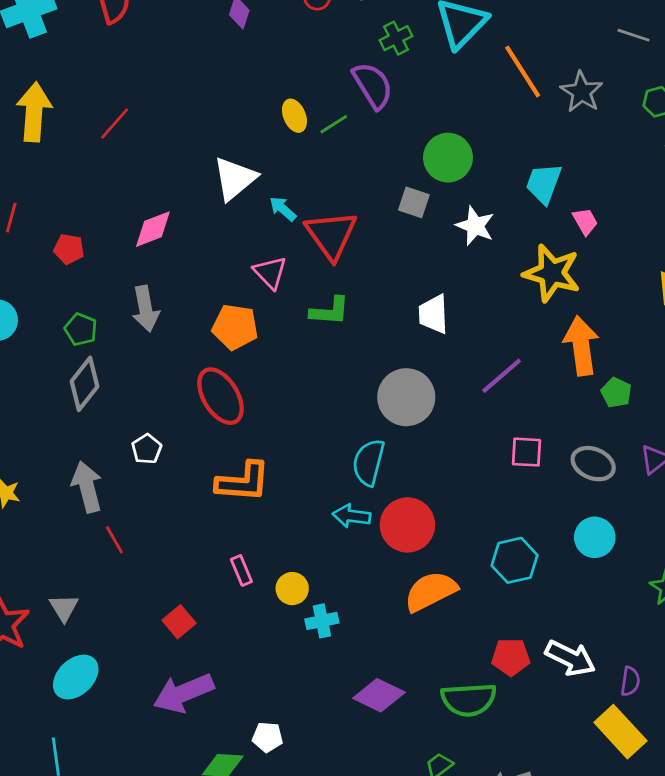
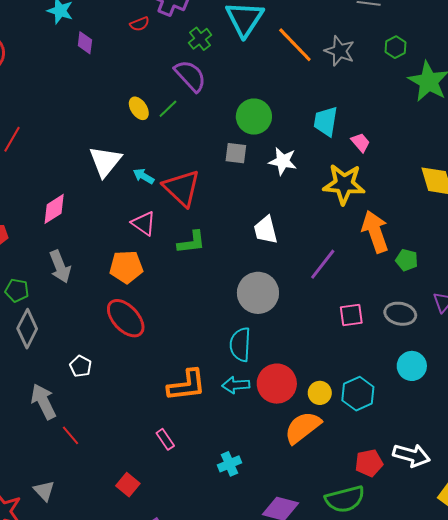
orange L-shape: (243, 482) -> (187, 385), moved
yellow circle: (292, 589) -> (320, 393), moved

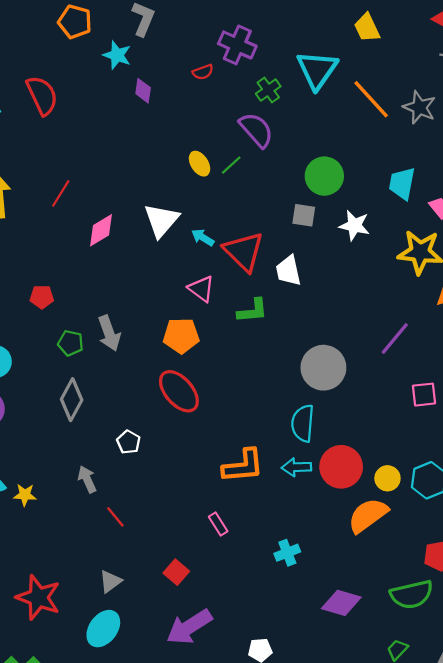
pink diamond: (54, 209) -> (101, 230), moved
white trapezoid: (266, 230) -> (288, 271), moved
green pentagon: (17, 290) -> (71, 343), moved
gray arrow: (43, 402) -> (87, 479), size x0.7
gray triangle: (44, 491) -> (110, 581), moved, turned 35

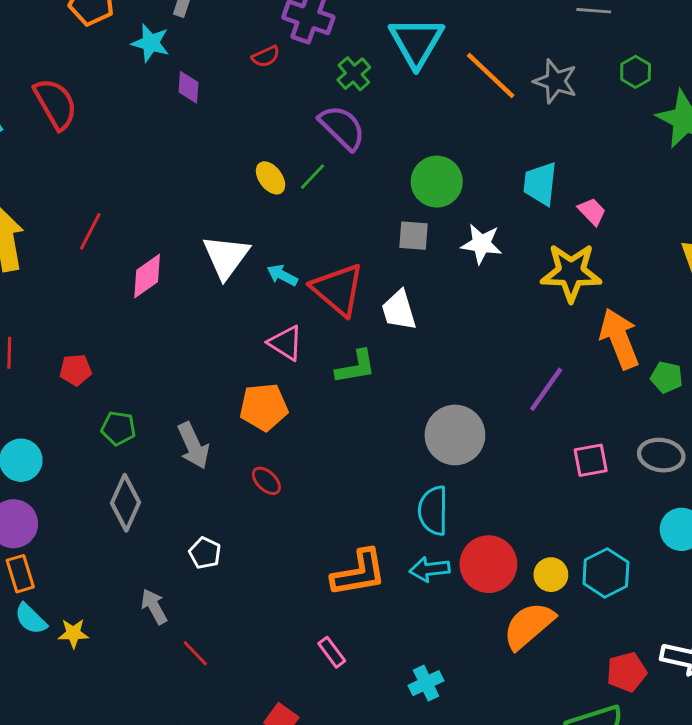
gray arrow: (109, 333) -> (193, 446), moved
red ellipse: (179, 391) -> (266, 481), size x0.5

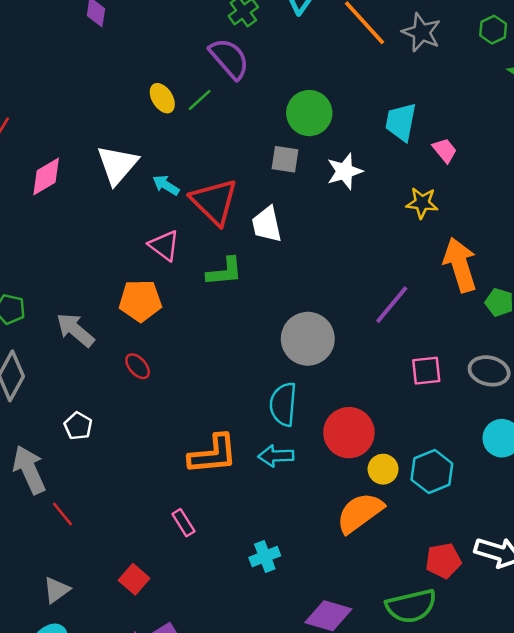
white star: (481, 244) -> (345, 171), turned -30
yellow star: (571, 272) -> (422, 203), size x0.6
gray arrow: (193, 446) -> (75, 330), turned 150
red circle: (488, 564) -> (349, 433), moved
gray arrow: (154, 606) -> (29, 470), size x1.5

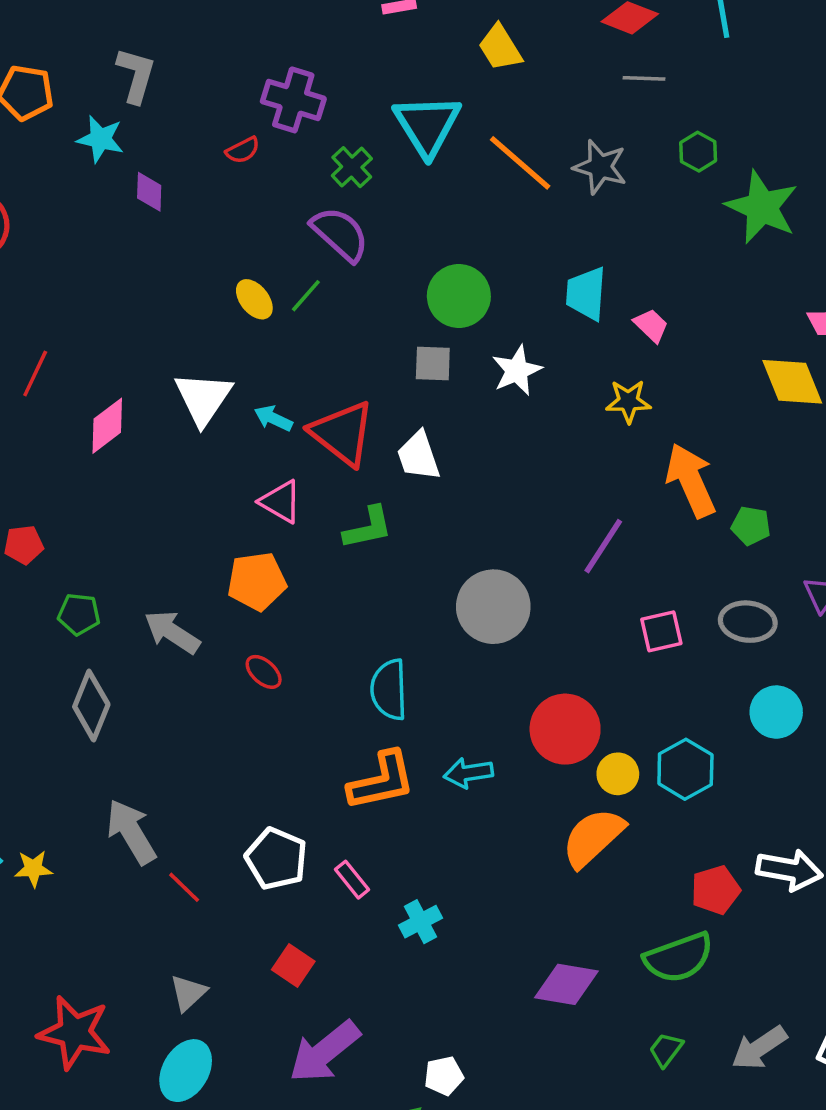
cyan semicircle: (283, 404) -> (389, 690), moved
white pentagon: (78, 426) -> (276, 859), moved, size x1.6
cyan cross: (265, 557) -> (421, 922), moved

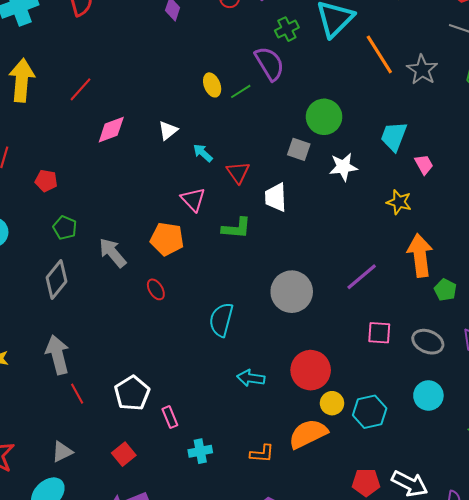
white triangle: (203, 398) -> (168, 130), size x0.6
red triangle: (342, 433) -> (238, 172), size x0.6
orange L-shape: (382, 781) -> (262, 454), moved, size x0.6

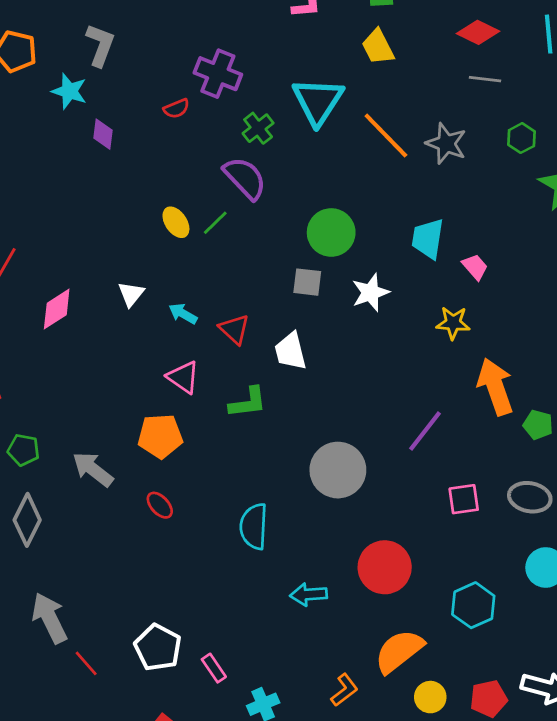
yellow circle: (332, 403) -> (430, 697), moved
orange L-shape: (262, 454) -> (344, 690), turned -30

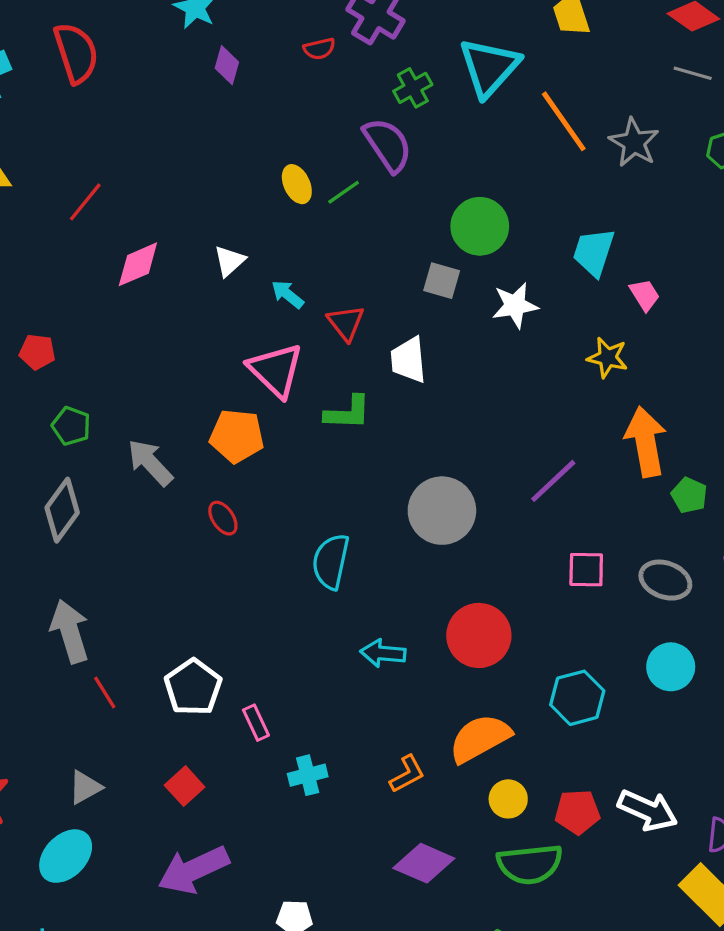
pink triangle: (183, 377) -> (276, 370), size x1.4

